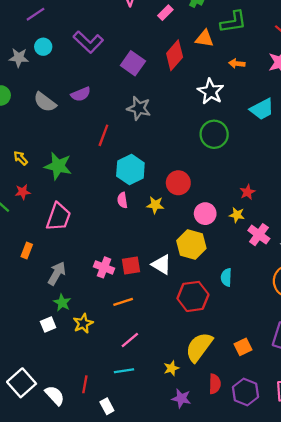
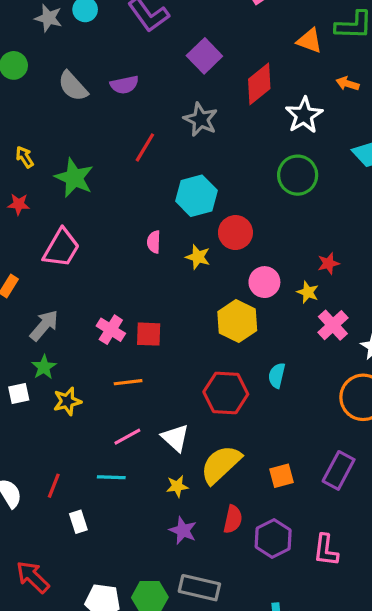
red diamond: (175, 55) -> (259, 84), moved
cyan hexagon: (130, 170) -> (196, 196), moved
white triangle: (162, 265) -> (175, 438), moved

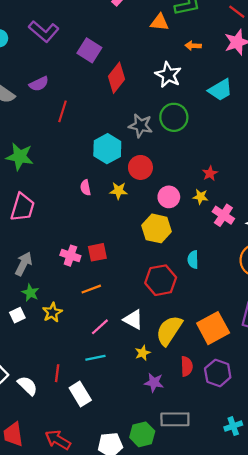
red diamond: (259, 84) -> (116, 78), moved
gray star: (201, 119) -> (141, 126), moved
red line: (145, 147) -> (62, 111), moved
orange square: (282, 476) -> (213, 328), size x1.8
white rectangle: (78, 522) -> (80, 394), size x1.5

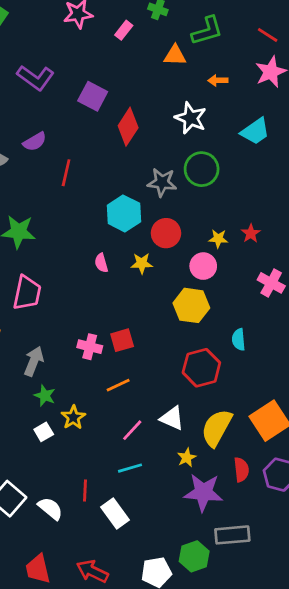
yellow star: (200, 197) -> (218, 239), moved
white square: (17, 315) -> (44, 432), moved
purple star: (154, 383) -> (203, 492), size x1.6

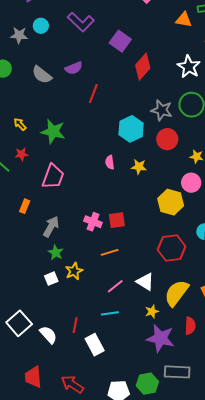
red circle: (166, 233) -> (167, 139), moved
pink circle: (203, 266) -> (191, 183), moved

